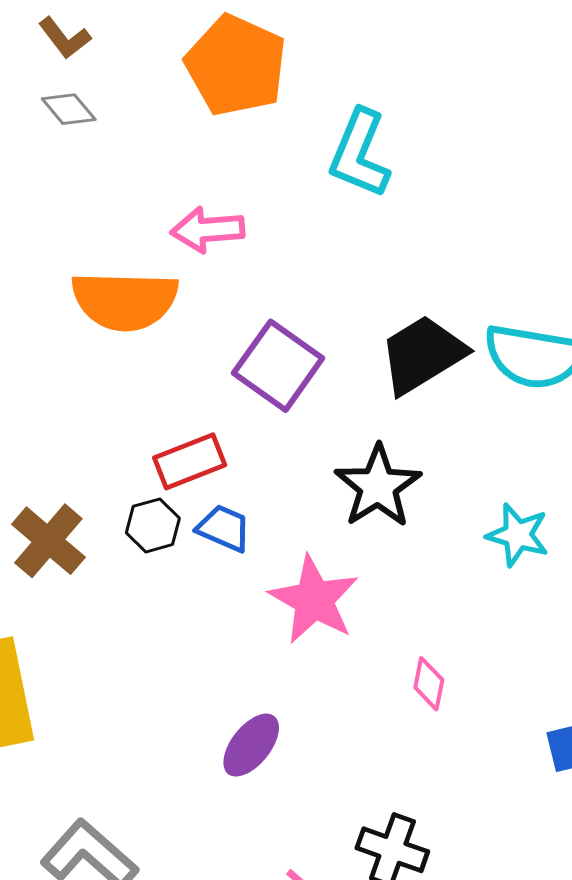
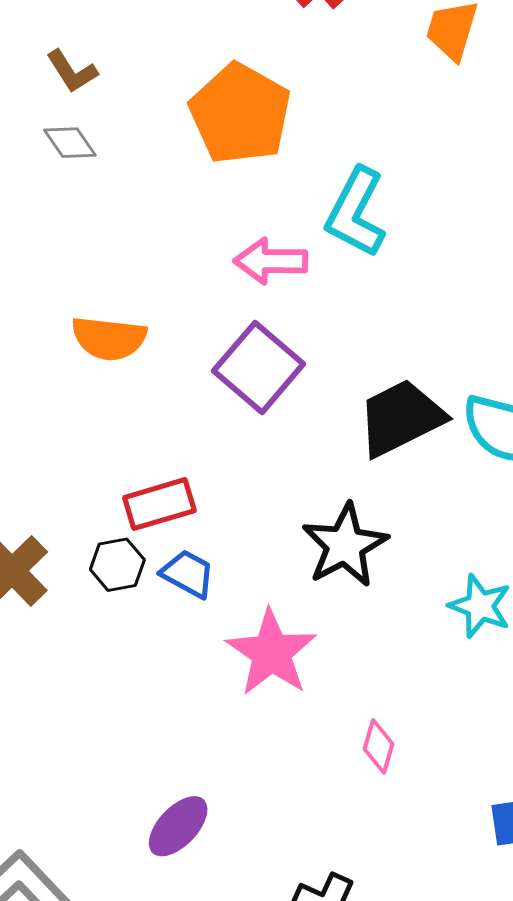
pink arrow: (208, 230) -> (271, 261), moved
orange semicircle: (125, 301) -> (109, 338), size x0.7
purple square: (278, 366) -> (259, 367), moved
purple ellipse: (251, 745) -> (178, 826), moved

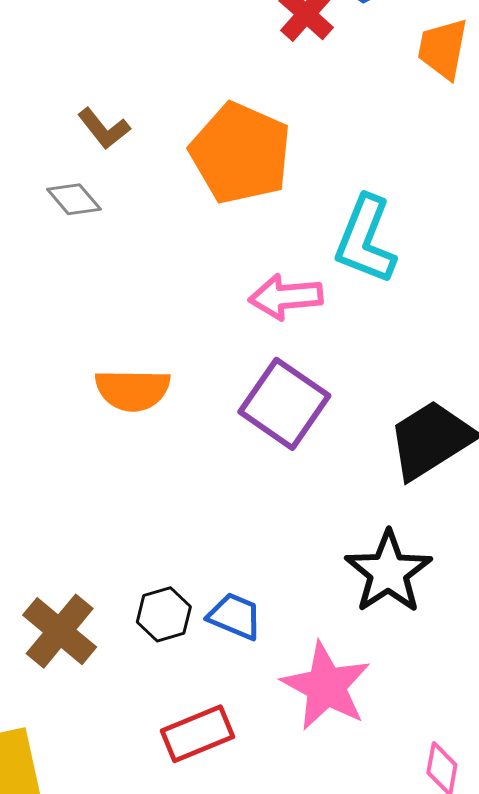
brown L-shape: (72, 71) -> (104, 129), moved
red rectangle: (159, 504) -> (197, 734), moved

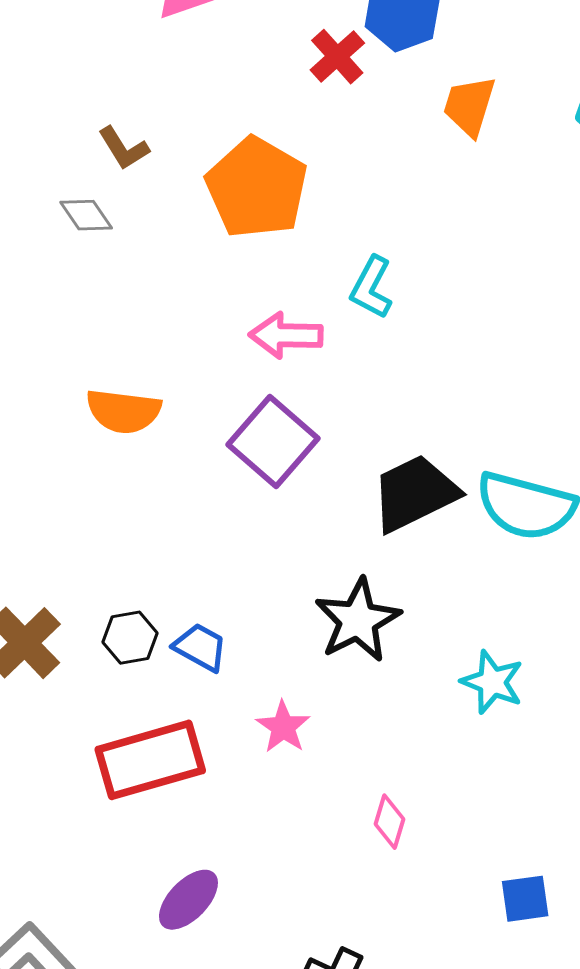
cyan L-shape: (365, 240) -> (371, 287), size x0.7
pink star: (326, 686) -> (283, 727), size x0.6
red rectangle: (197, 734) -> (150, 760), size x1.5

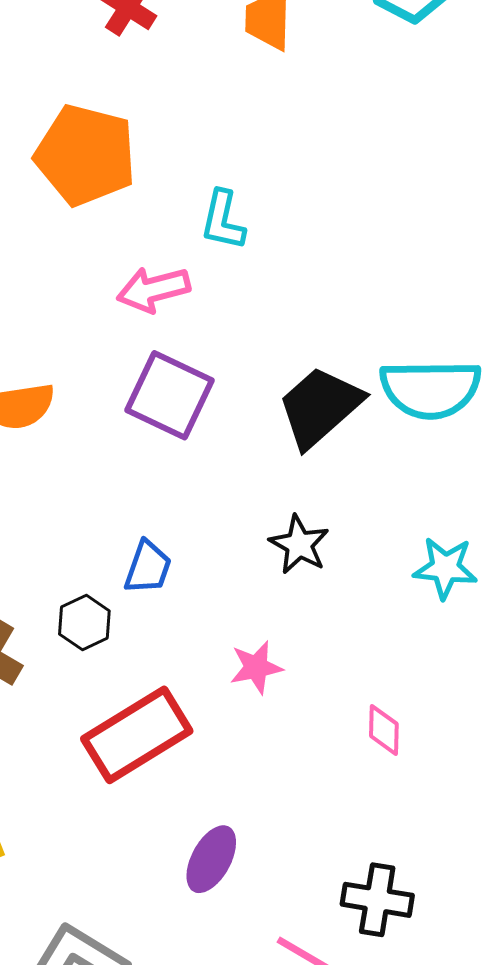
black star: (358, 620) -> (299, 544), size x0.7
blue trapezoid: (200, 647) -> (148, 567), moved, turned 96
pink star: (283, 727) -> (256, 667), turned -30

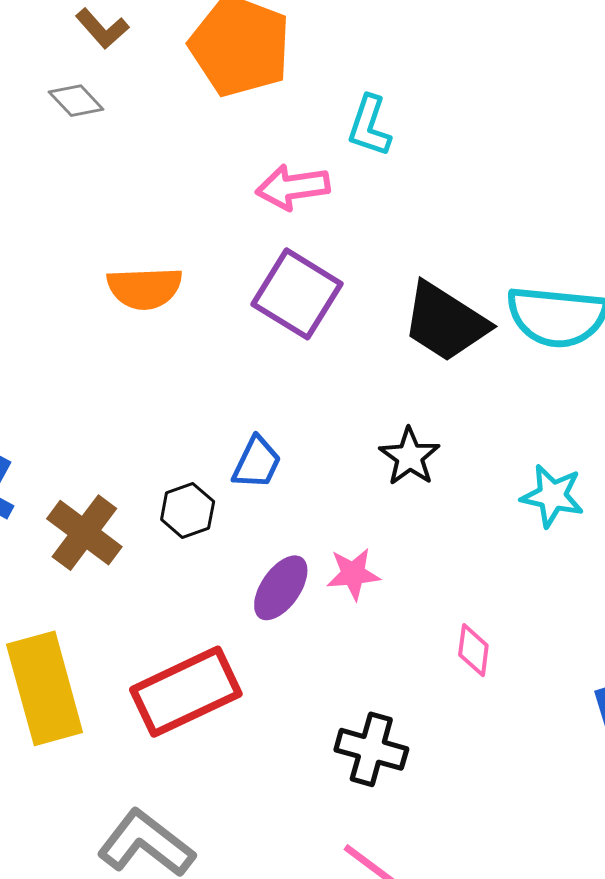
black trapezoid: (320, 407) -> (445, 322), turned -112
red rectangle: (137, 735) -> (186, 692), moved
purple ellipse: (211, 859) -> (281, 588), moved
black cross: (377, 900) -> (371, 749), moved

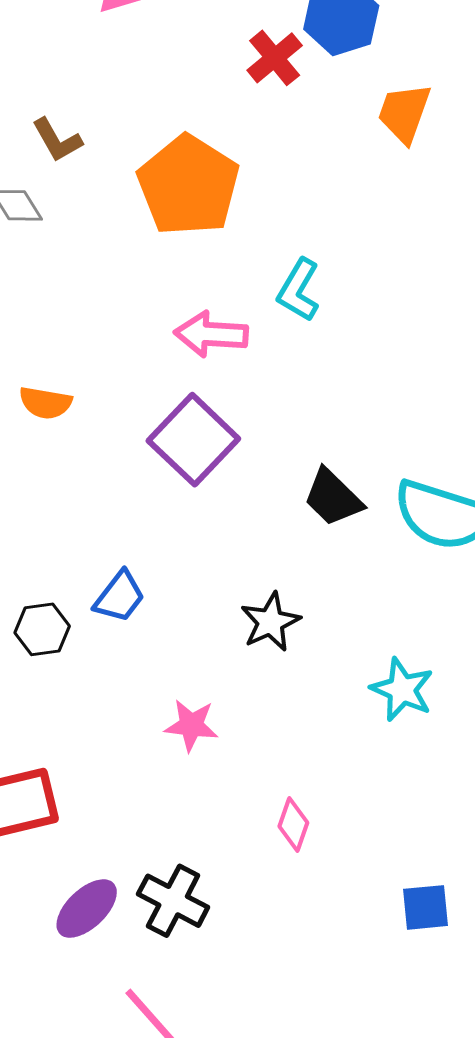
orange semicircle: (145, 288) -> (46, 403), size x0.7
black trapezoid: (445, 322) -> (333, 498), size x0.7
purple ellipse: (281, 588) -> (87, 909), moved

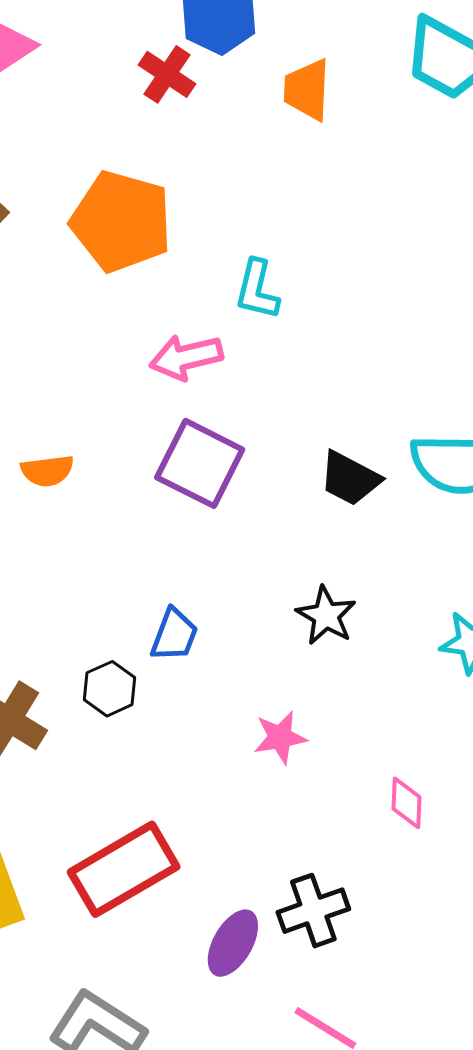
black cross: (173, 901) -> (313, 911), turned -30

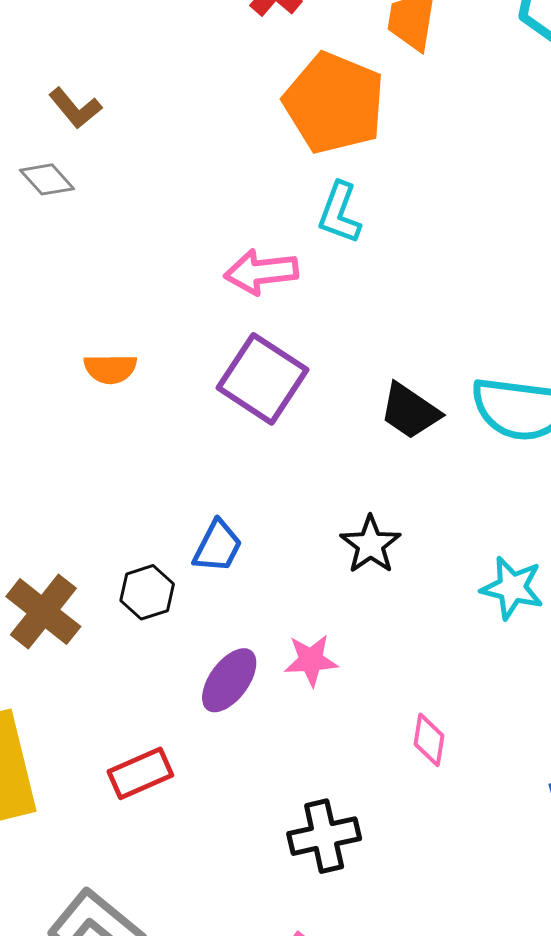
orange pentagon: (121, 221) -> (334, 103), moved
red rectangle: (124, 869) -> (140, 773), size x0.6
purple ellipse: (233, 943) -> (229, 680), moved

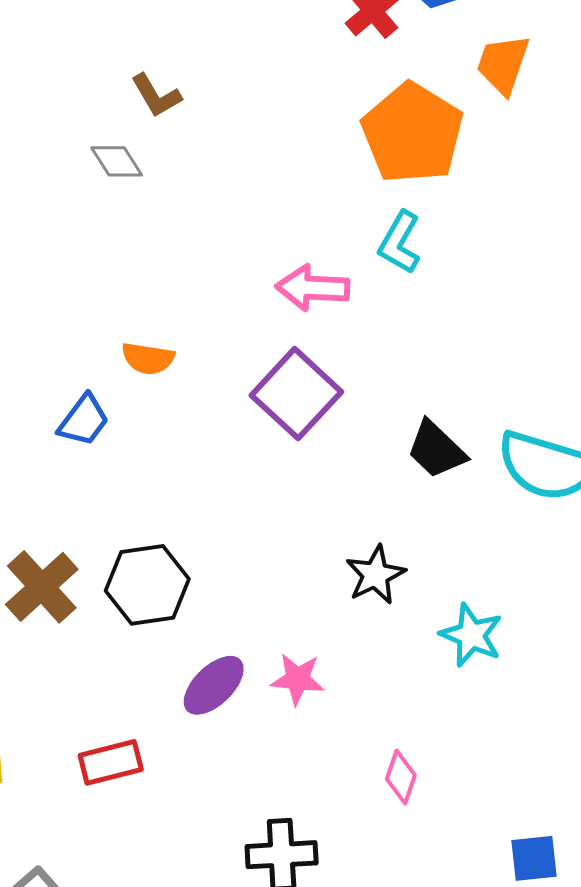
blue trapezoid: (218, 546) -> (84, 420), moved
cyan star: (512, 588) -> (471, 635), moved
black hexagon: (147, 592) -> (147, 585), size x1.5

